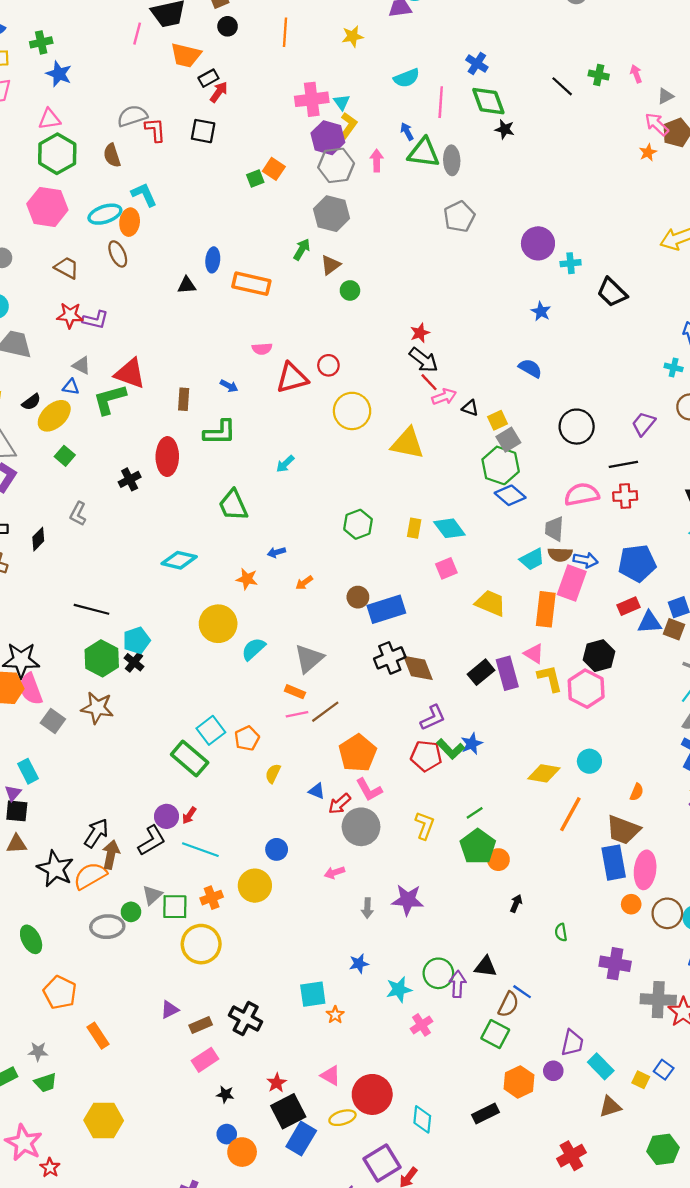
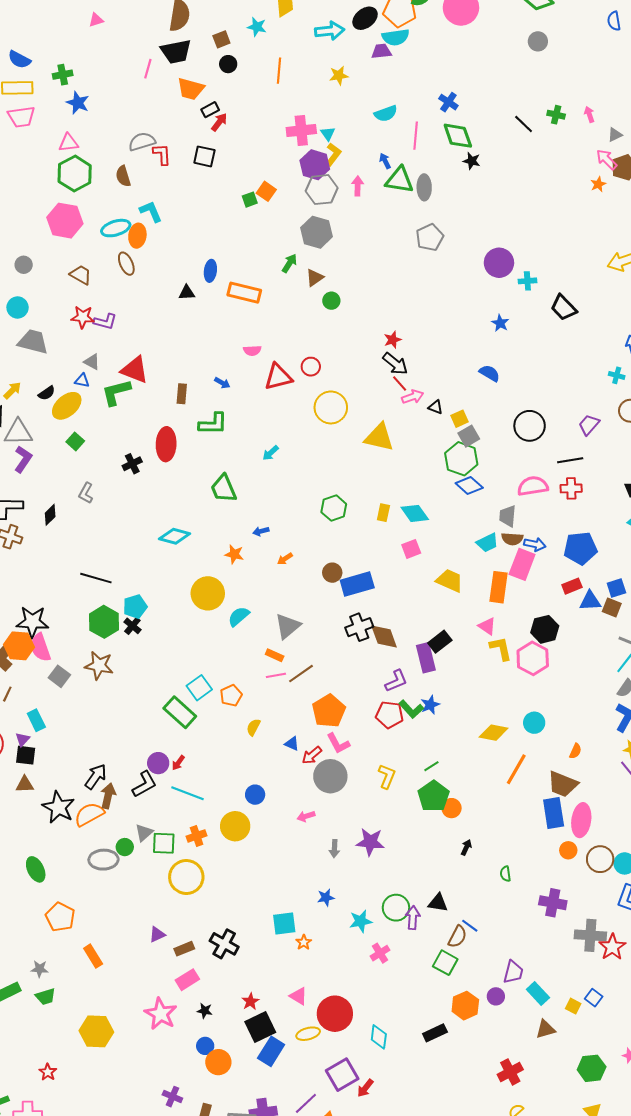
purple rectangle: (507, 673) -> (426, 658), moved
pink star: (24, 1143) -> (161, 1014), moved

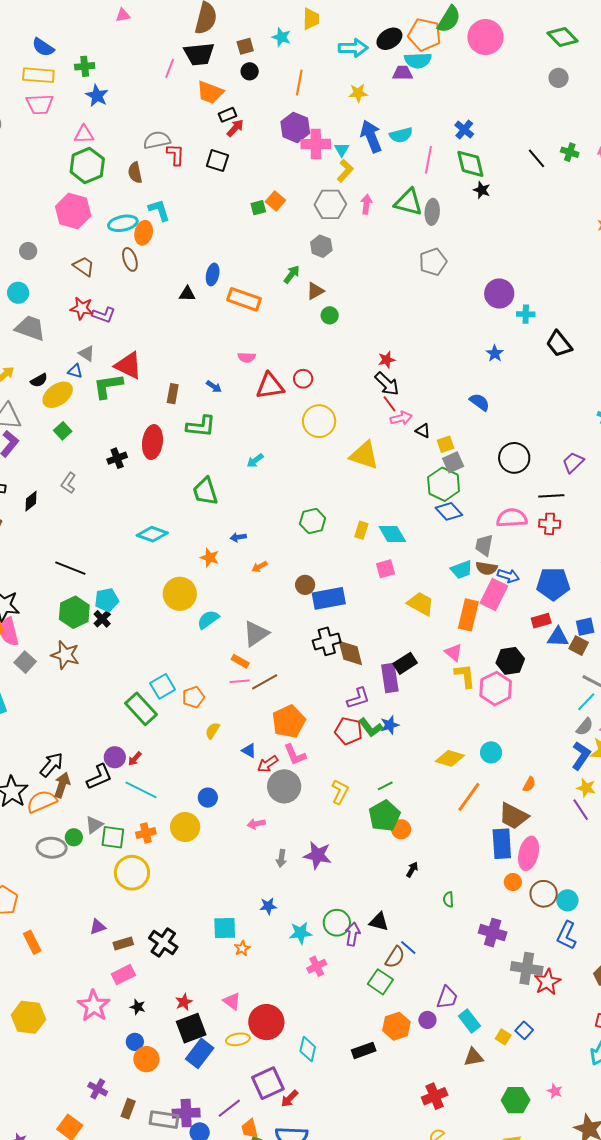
blue arrow: (385, 161) -> (371, 136), moved, size x2.0
purple hexagon: (315, 165) -> (295, 127), moved
gray hexagon: (317, 232) -> (321, 246), size x0.7

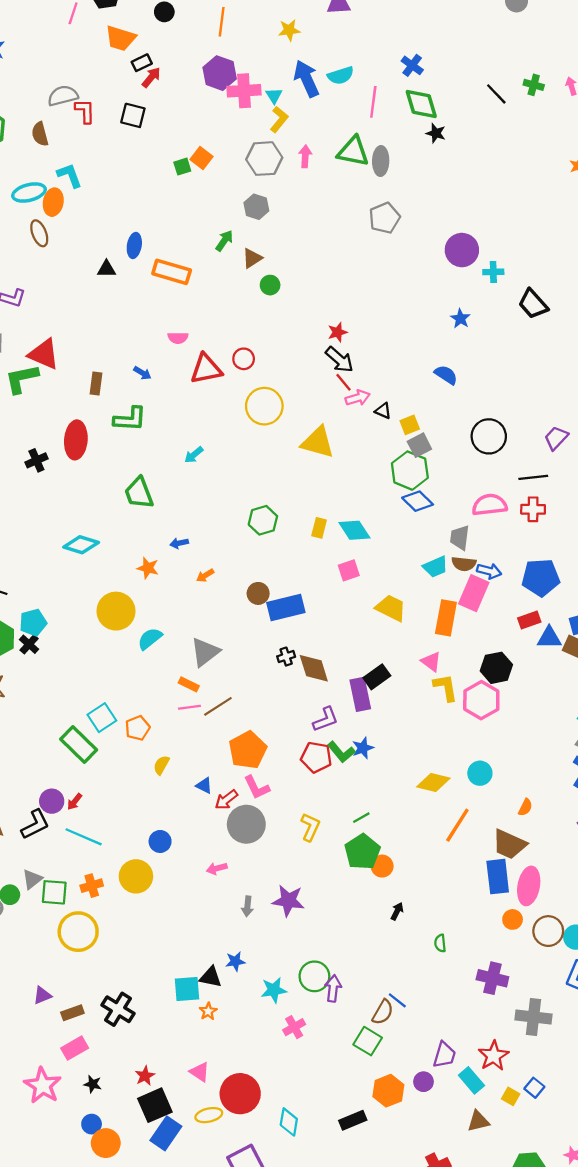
black cross: (327, 641) -> (286, 657), size x0.6
black triangle: (379, 922) -> (211, 977), moved
red star: (547, 982) -> (494, 1056), moved

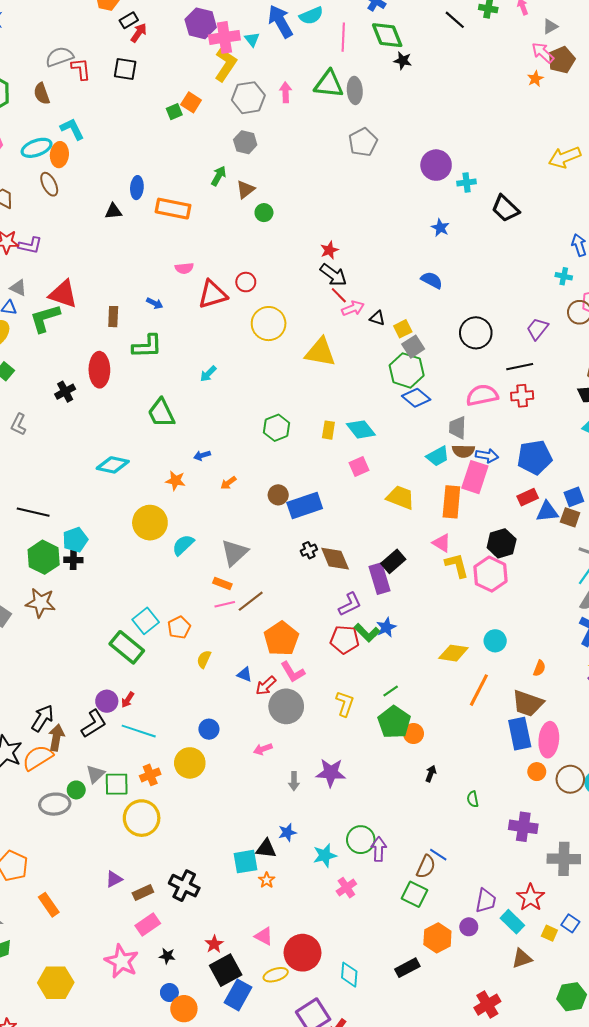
yellow L-shape: (279, 119) -> (226, 65), moved, size x1.4
black cross: (29, 644) -> (73, 560), turned -36

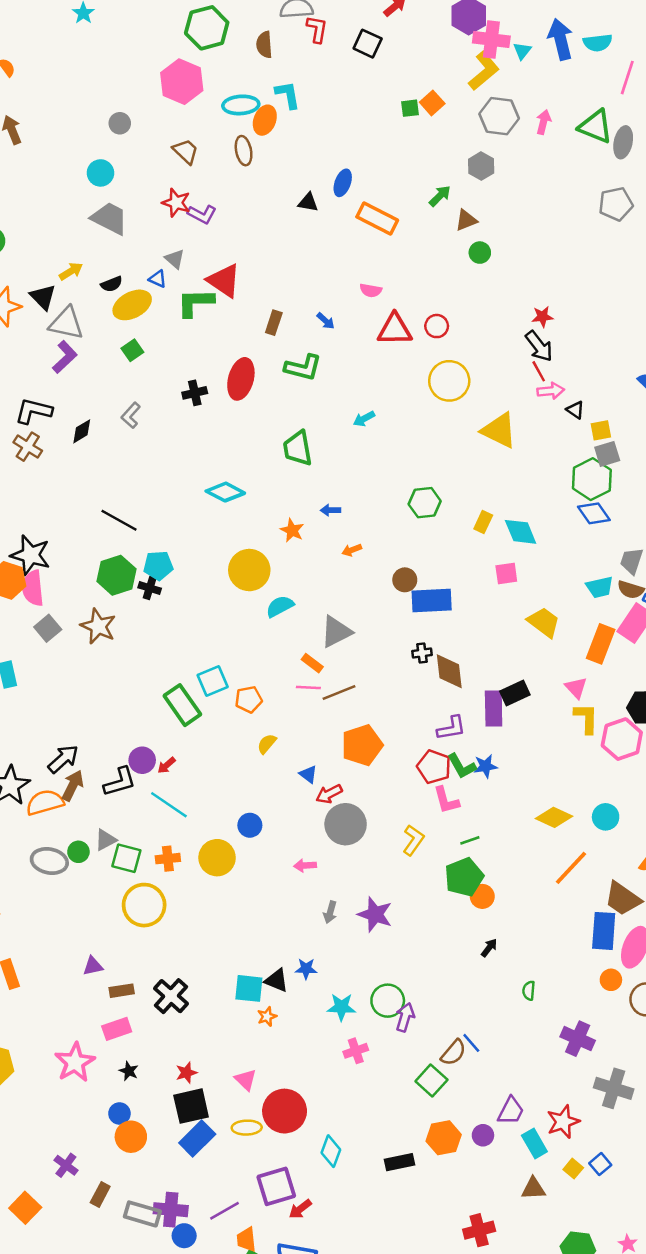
pink L-shape: (293, 672) -> (446, 800), moved

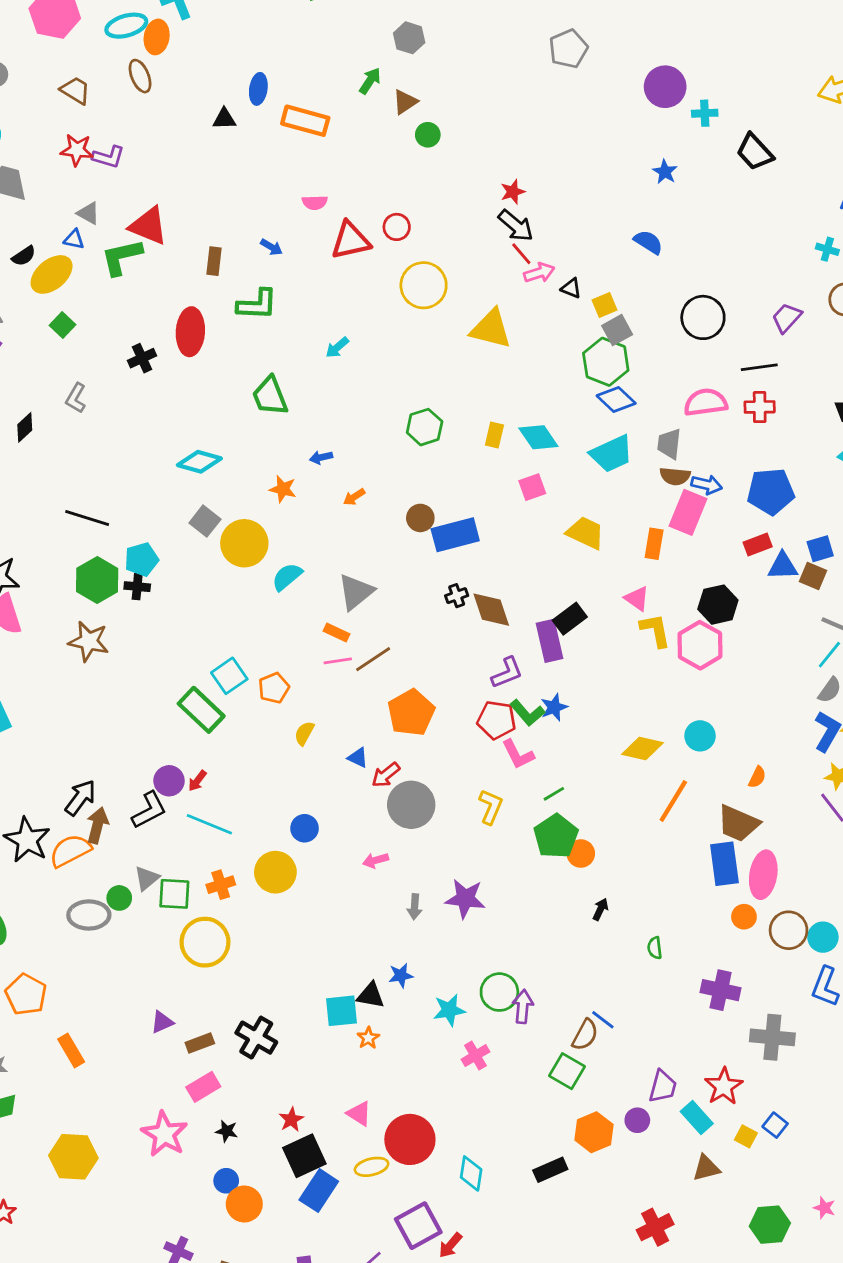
cyan trapezoid: (600, 587) -> (612, 454), moved, size x1.4
gray square: (48, 628) -> (205, 521), moved
orange rectangle: (601, 644) -> (654, 544), size x0.7

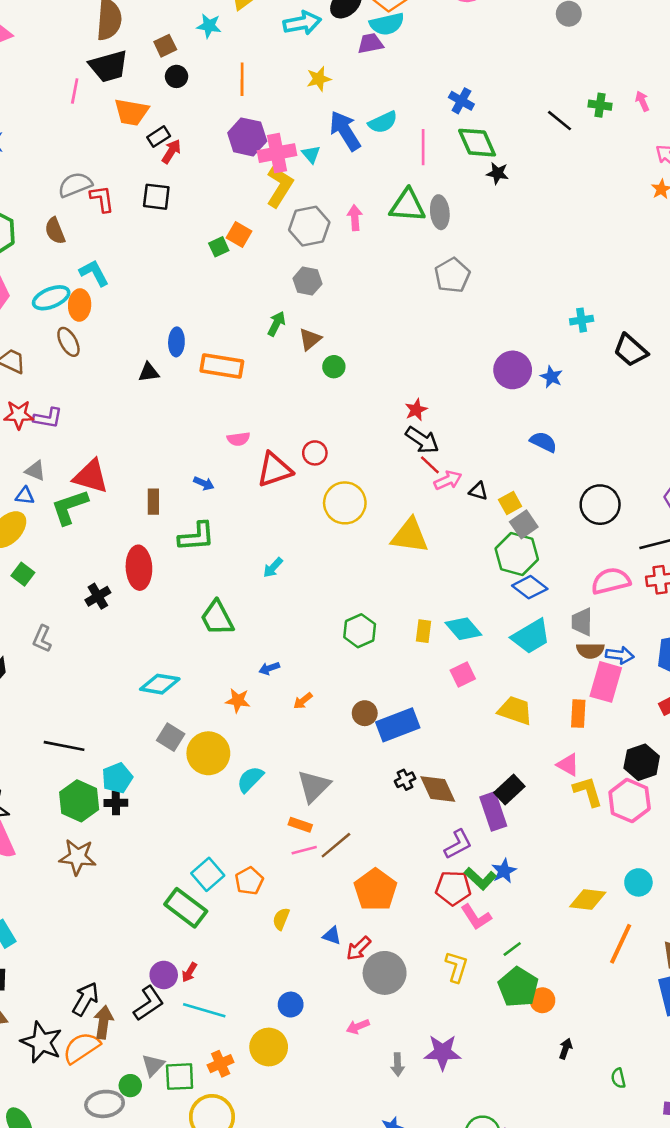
purple circle: (665, 87) -> (513, 370), moved

